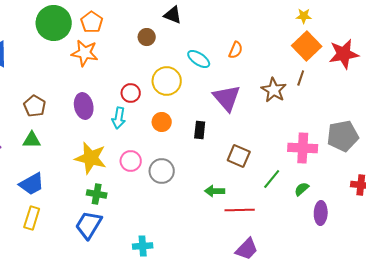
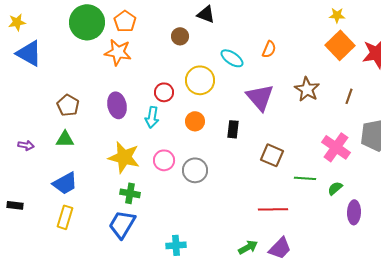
brown line: (301, 78) -> (349, 96), moved
pink cross: (303, 148) -> (336, 147), turned 32
green line: (272, 179) -> (305, 178), turned 55
green arrow: (215, 191) -> (248, 247), moved, turned 150

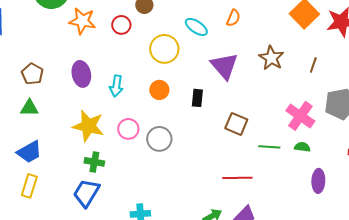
red circle: (164, 92) -> (121, 25), moved
green semicircle: (335, 188) -> (302, 147), moved, turned 49

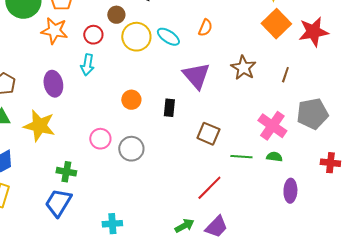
yellow circle: (164, 49) -> (136, 37), moved
cyan arrow: (116, 86) -> (87, 65), moved
yellow star: (88, 126) -> (39, 126), moved
red line: (237, 178) -> (209, 188), turned -44

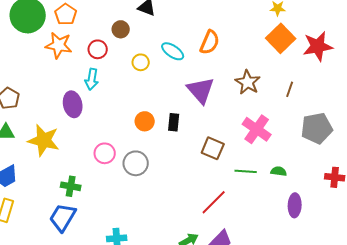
orange semicircle: (205, 28) -> (210, 42), size x1.4
yellow circle: (136, 37) -> (141, 62), moved, size x0.6
purple ellipse: (53, 84) -> (73, 104), moved
orange circle: (131, 100) -> (145, 121), moved
pink cross: (272, 126) -> (257, 129), moved

